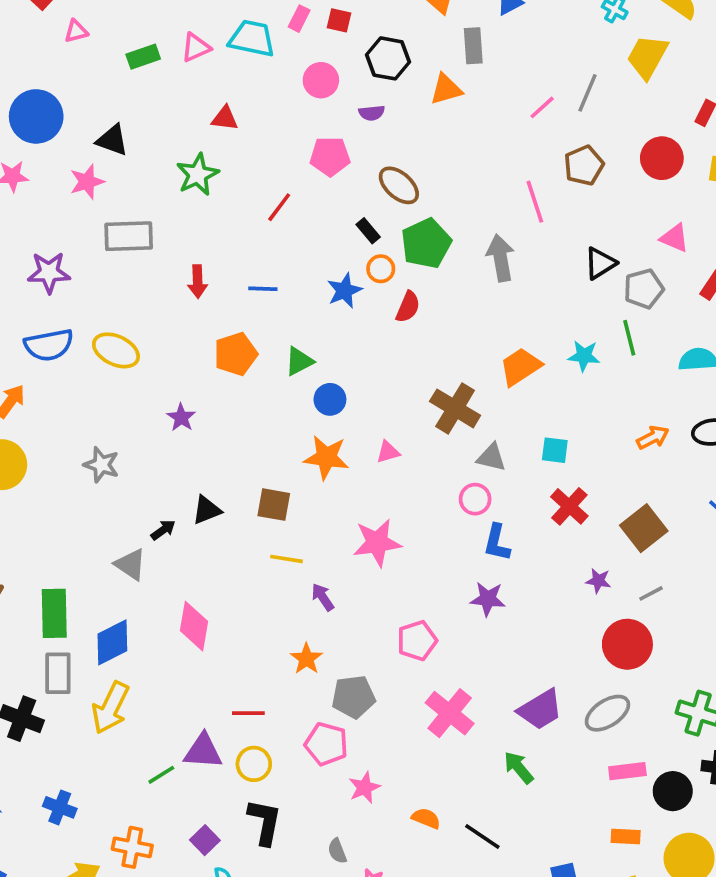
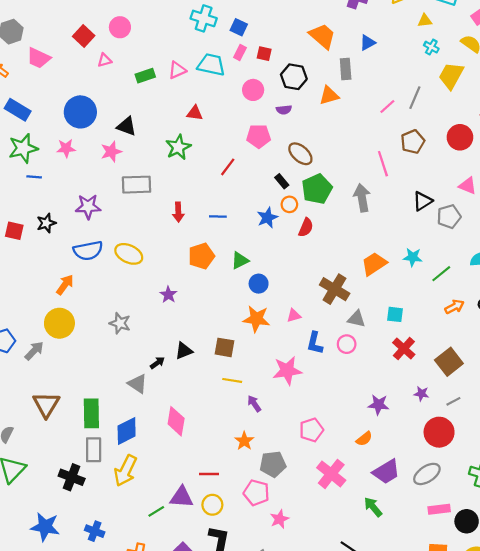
green line: (629, 338) -> (441, 274), moved, turned 65
blue L-shape: (497, 543) -> (315, 343), moved
purple star: (488, 599) -> (379, 405), moved
orange semicircle: (426, 818) -> (364, 439), moved, turned 119

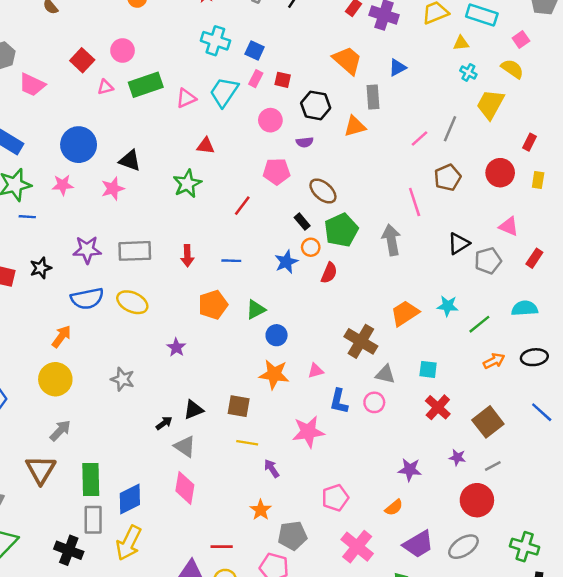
cyan trapezoid: (211, 65) -> (224, 92), turned -68
green rectangle: (145, 76) -> (146, 85), moved, size x1.5
gray rectangle: (136, 185) -> (135, 251), moved
gray arrow: (34, 351) -> (60, 431), moved
gray triangle: (138, 384) -> (185, 446), moved

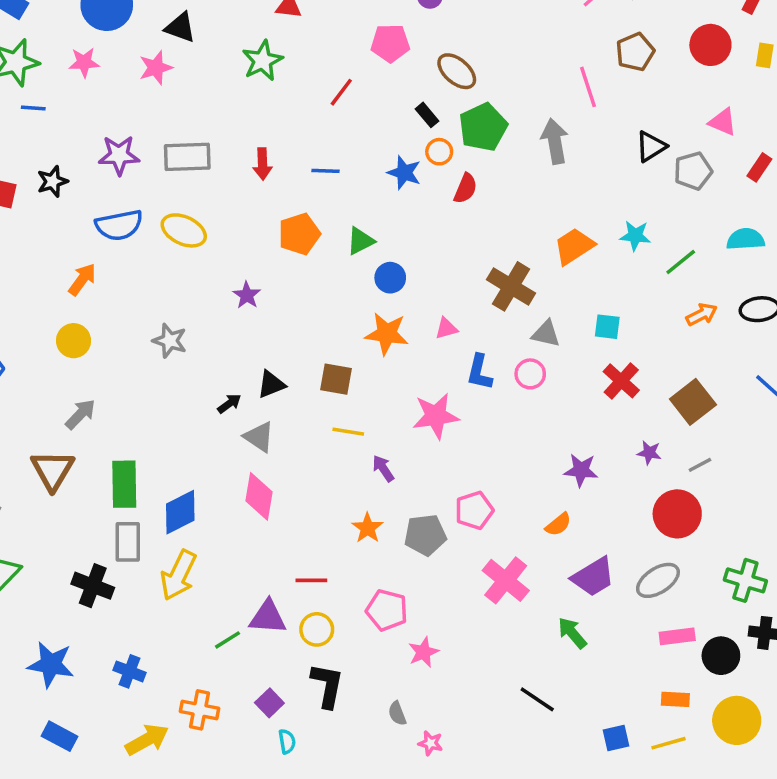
blue star: (286, 262) -> (404, 173), turned -30
yellow circle: (55, 379) -> (74, 341), size x0.7
gray pentagon: (292, 536) -> (425, 535), moved

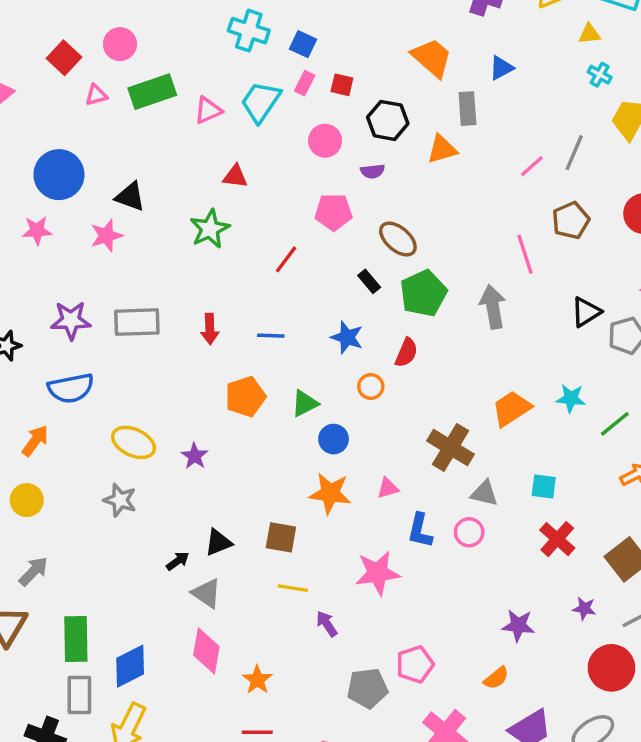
orange circle: (439, 152) -> (371, 386), moved
yellow ellipse: (184, 230) -> (134, 442), moved
orange star: (367, 528) -> (257, 680), moved

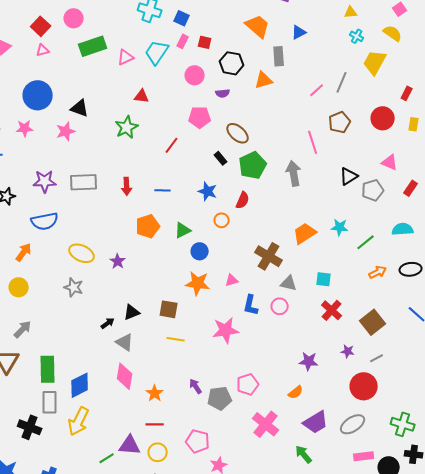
pink triangle: (96, 95) -> (43, 50), moved
purple arrow: (327, 624) -> (196, 386), moved

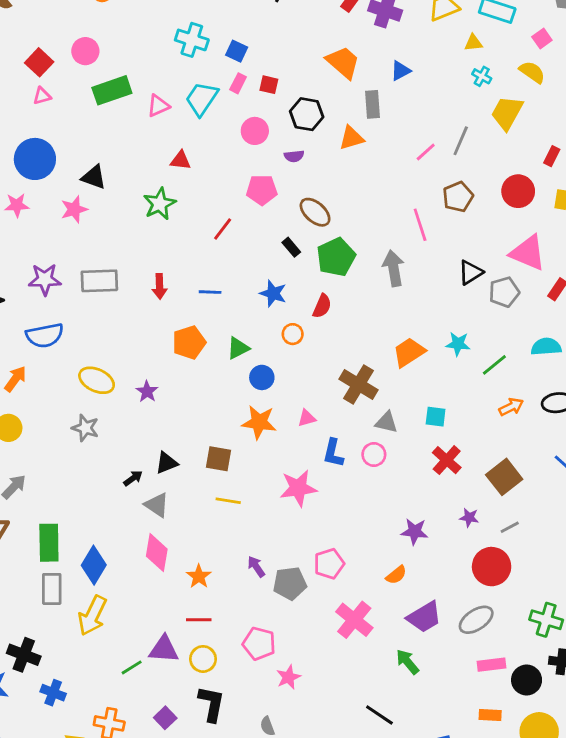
pink triangle: (390, 162) -> (528, 253), size x1.6
blue diamond: (80, 385) -> (94, 565), turned -32
black cross: (30, 427) -> (24, 655), moved

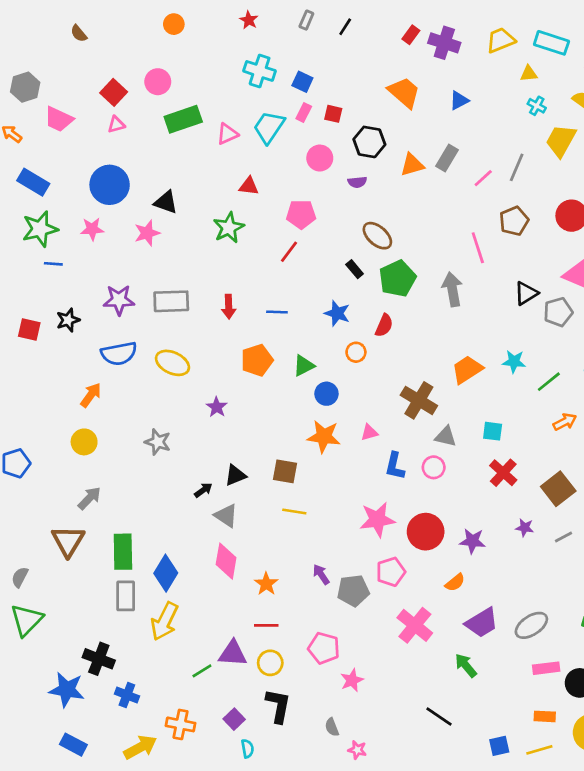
gray rectangle: (372, 104) -> (447, 158), moved, turned 35
pink pentagon: (262, 190) -> (301, 214), moved
yellow ellipse: (97, 380) -> (172, 363), moved
pink star: (298, 488) -> (377, 520), moved
red circle: (492, 567) -> (426, 532), moved

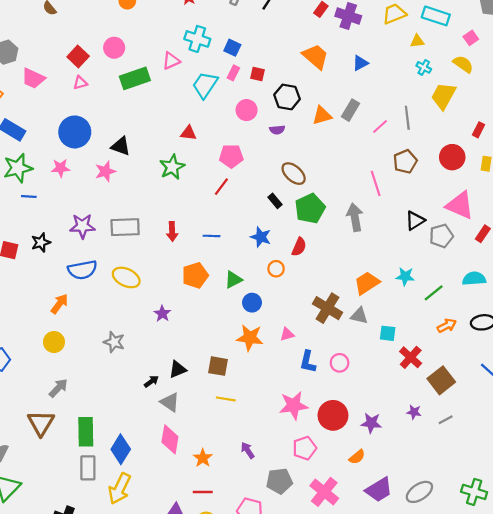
pink triangle: (227, 134) -> (171, 61), moved
gray line: (517, 167) -> (407, 118), turned -30
gray triangle: (446, 437) -> (359, 316), moved
red cross: (503, 473) -> (411, 357), moved
gray pentagon: (353, 591) -> (279, 481), moved

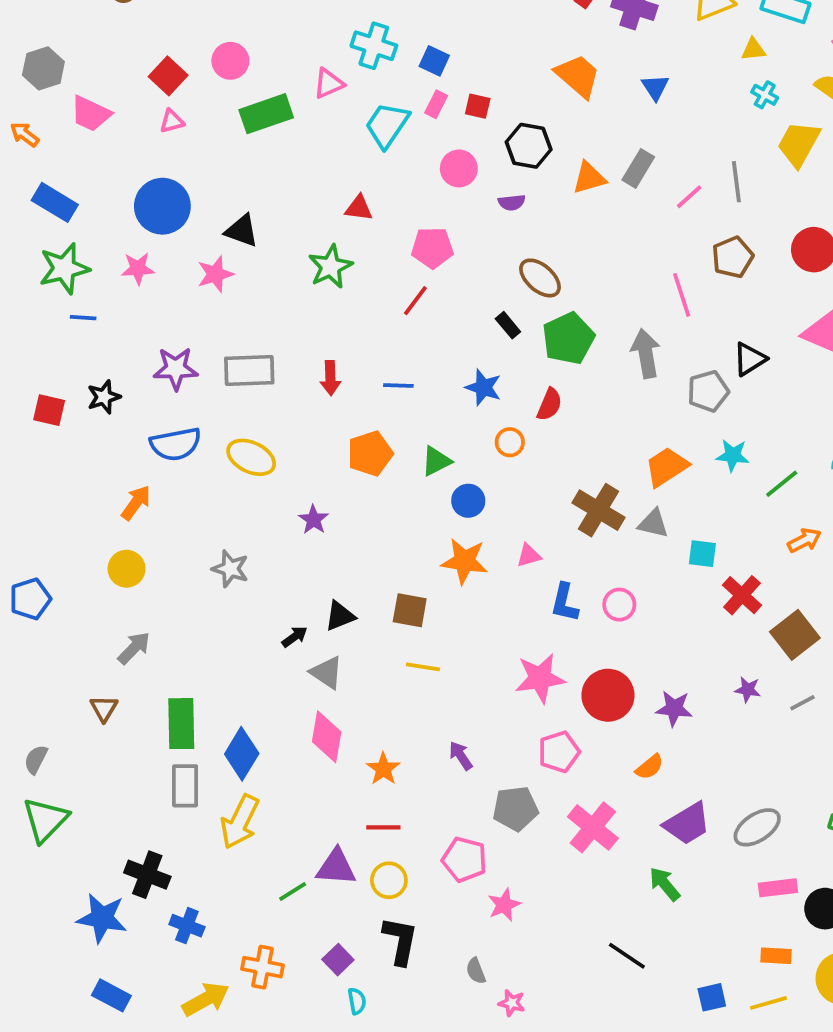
blue triangle: (360, 63) -> (655, 87), turned -35
gray pentagon: (441, 236) -> (708, 391), moved
brown triangle: (41, 423) -> (104, 708), size x0.6

